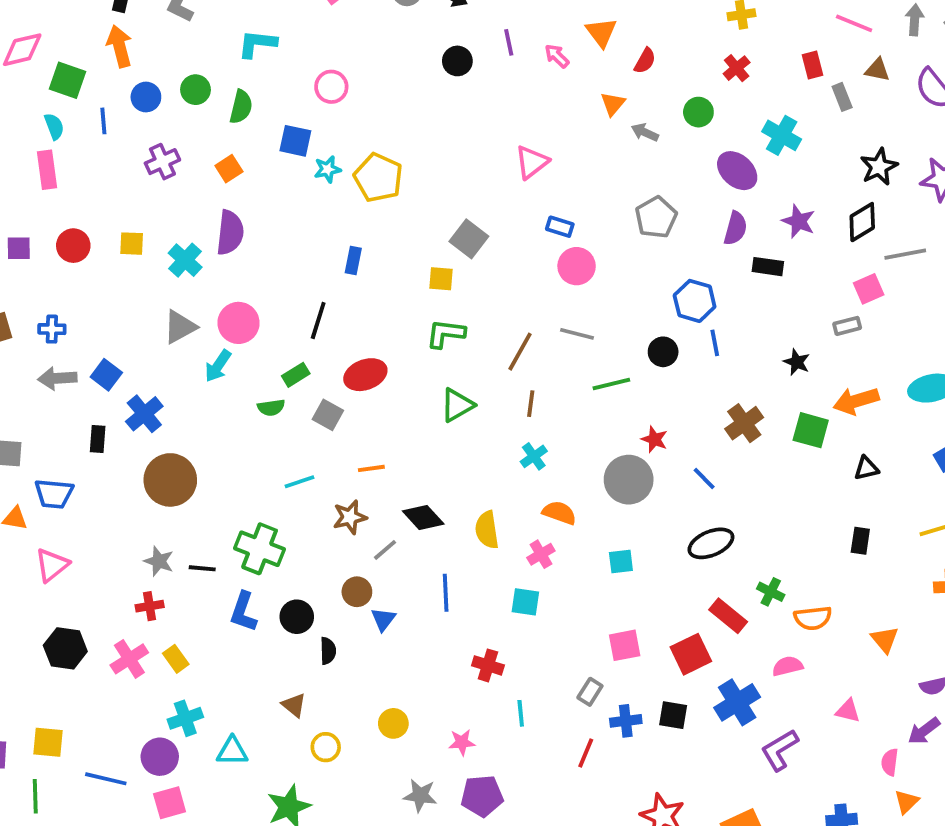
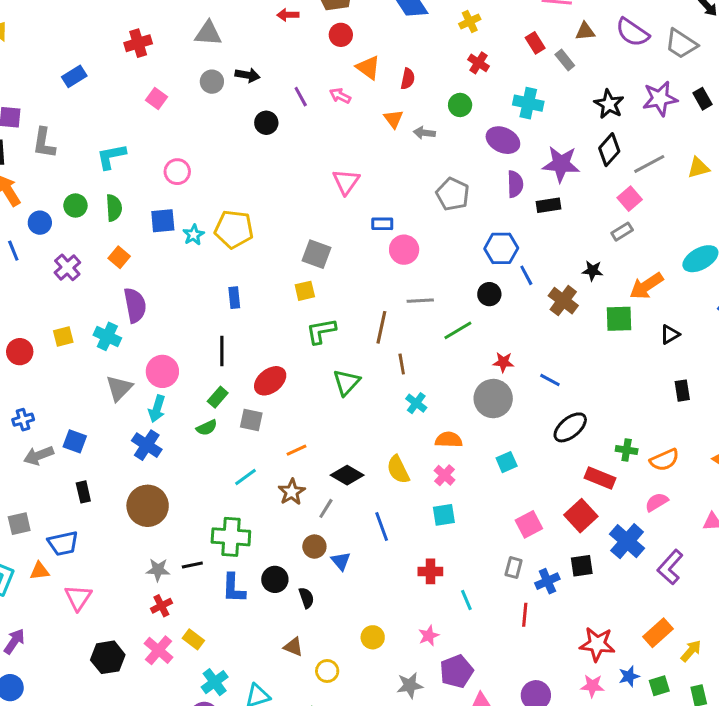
purple star: (799, 221) -> (561, 164), size x1.4
blue cross: (144, 414) -> (147, 445), moved
brown cross: (744, 423) -> (563, 301), moved

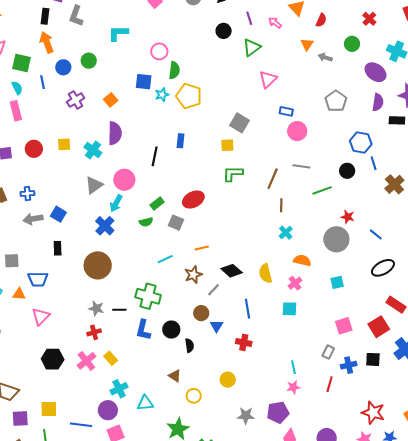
green semicircle: (114, 208) -> (174, 70), moved
black line: (222, 351) -> (155, 156), moved
green triangle: (346, 382) -> (252, 47), moved
red cross: (430, 571) -> (244, 342), moved
pink star: (429, 636) -> (293, 387), moved

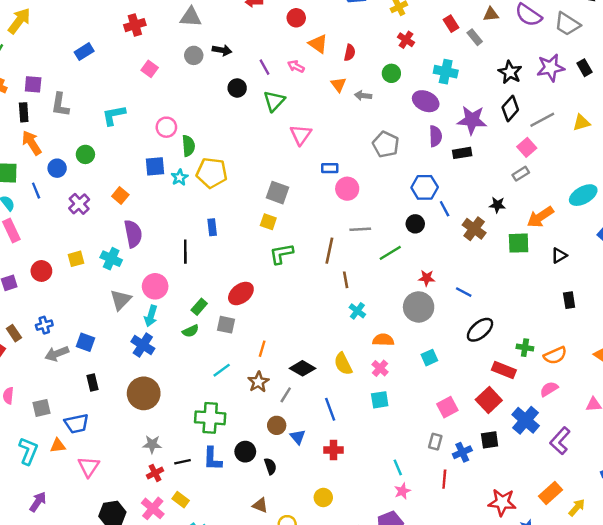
yellow square: (227, 145) -> (268, 222), turned 32
orange line: (202, 248) -> (262, 349), turned -48
black line: (119, 310) -> (182, 462), moved

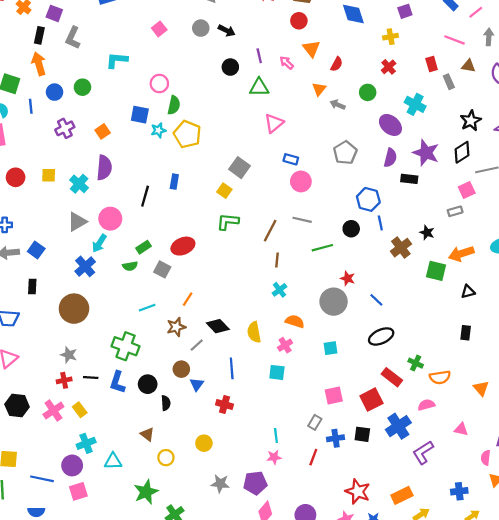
green triangle: (274, 101) -> (259, 87), turned 30

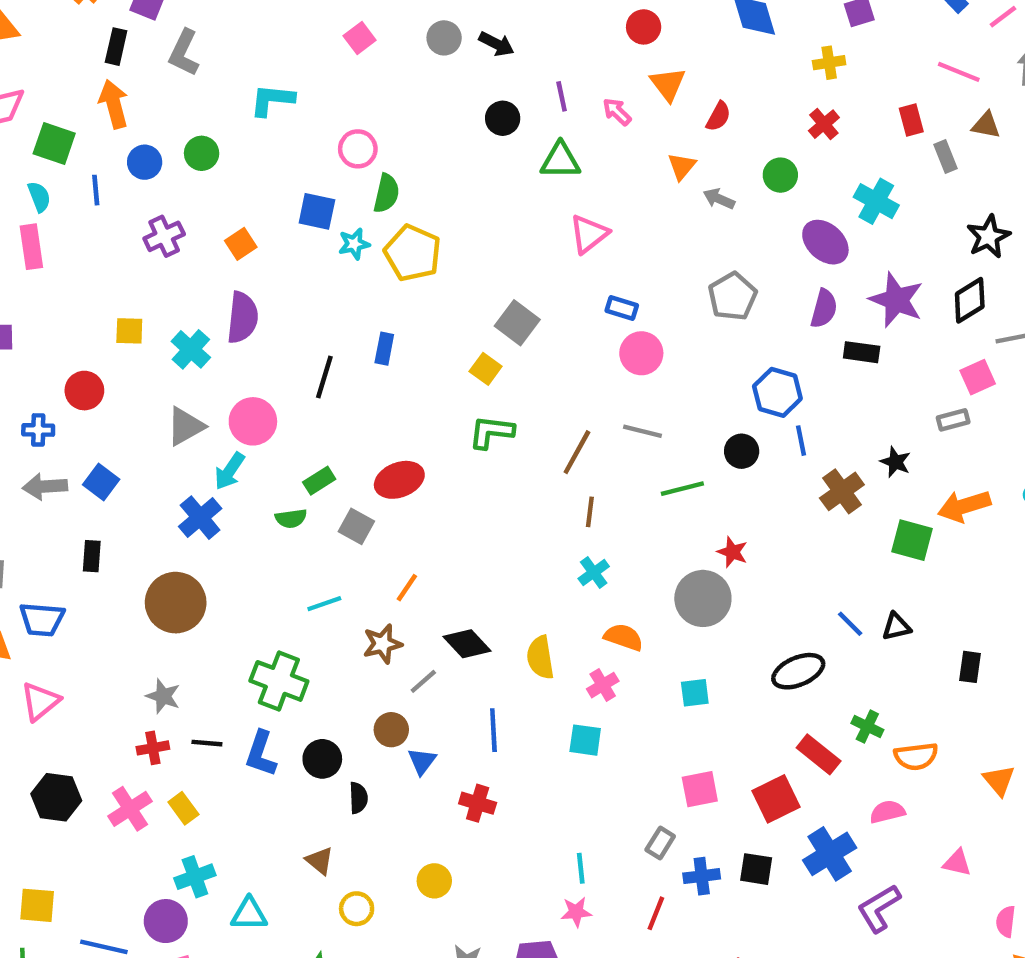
red circle: (16, 177) -> (84, 391), moved
black triangle: (468, 292) -> (896, 627), moved
blue line: (376, 300) -> (850, 624), moved

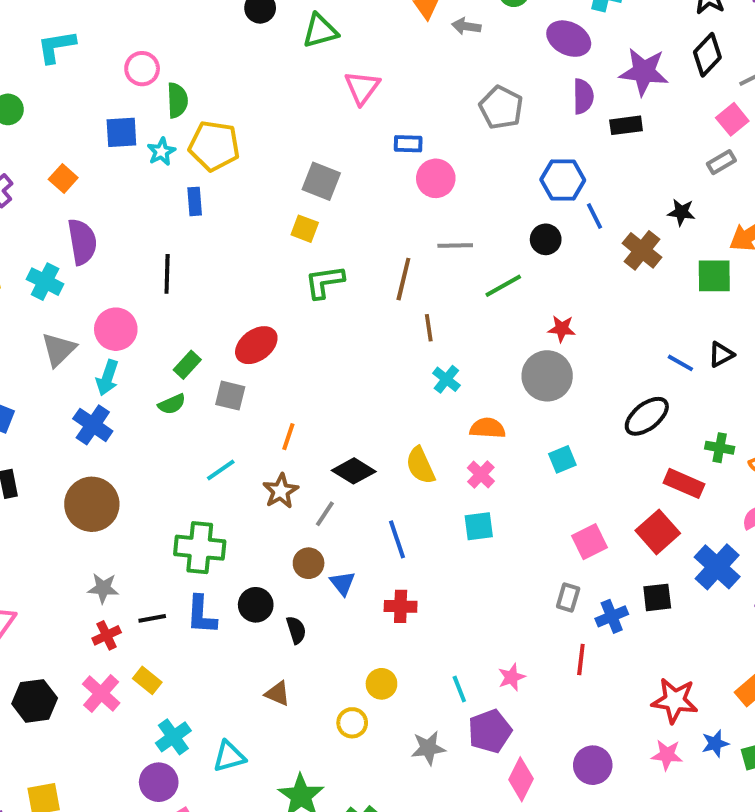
blue rectangle: (384, 349) -> (195, 201), moved
cyan line: (581, 868) -> (459, 689), moved
yellow circle: (357, 909) -> (352, 723), moved

